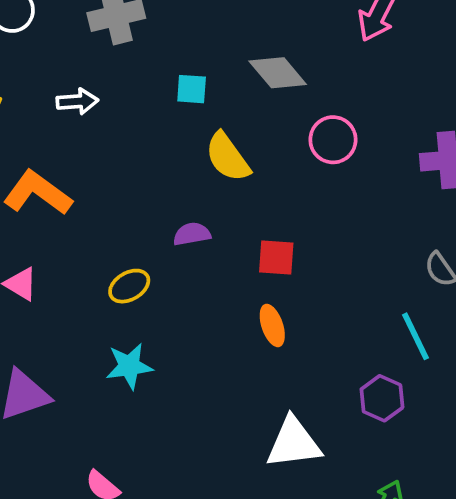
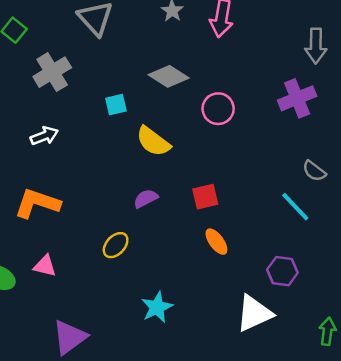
cyan line: (416, 336) -> (295, 207), moved
cyan star: (129, 366) -> (157, 307), moved
purple hexagon: (382, 398) -> (282, 271), moved

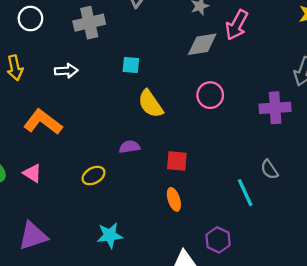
gray diamond: (169, 76) -> (202, 44), moved, turned -60

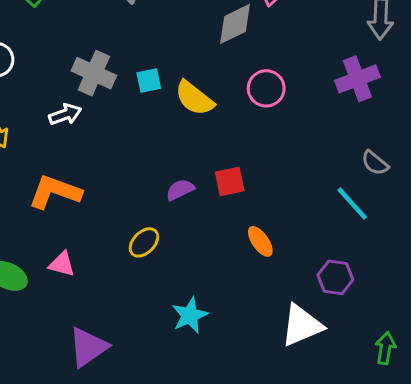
gray cross: (89, 23) -> (94, 73), moved, turned -36
yellow semicircle: (150, 104) -> (194, 98), moved
red square: (177, 161) -> (230, 181), moved

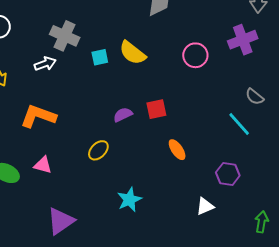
cyan square: (149, 81) -> (100, 57), moved
pink circle: (266, 88) -> (195, 55), moved
white triangle: (302, 325) -> (205, 206), size x0.6

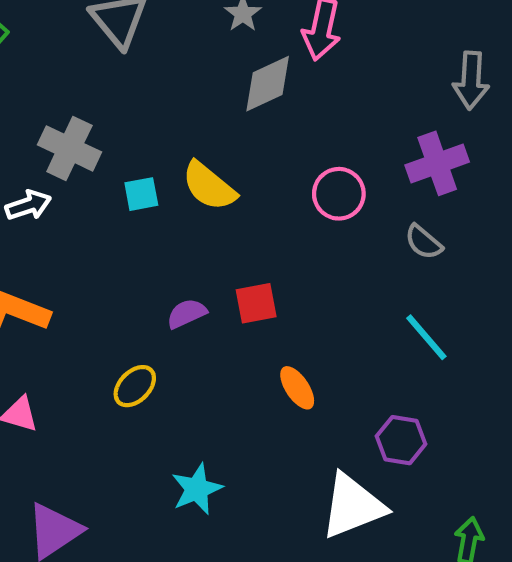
gray semicircle: (255, 97) -> (424, 242), moved
white triangle: (205, 206) -> (353, 506), size x1.8

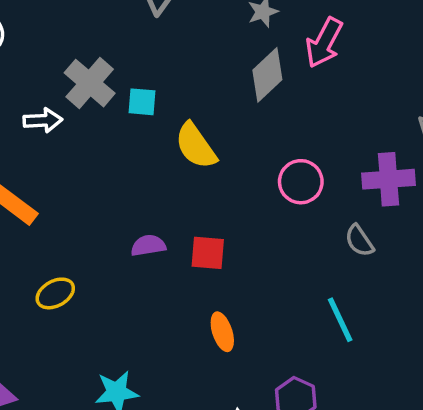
gray diamond: (268, 84) -> (267, 75), turned -34
cyan square: (141, 194) -> (142, 102), moved
yellow ellipse: (135, 386) -> (55, 293), moved

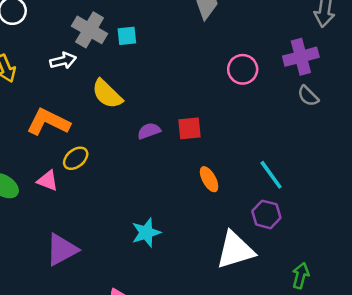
yellow semicircle: (196, 146) -> (107, 94), moved
gray semicircle: (359, 241) -> (308, 96), moved
yellow ellipse: (55, 293) -> (76, 158), moved
cyan line: (340, 320) -> (271, 175), moved

